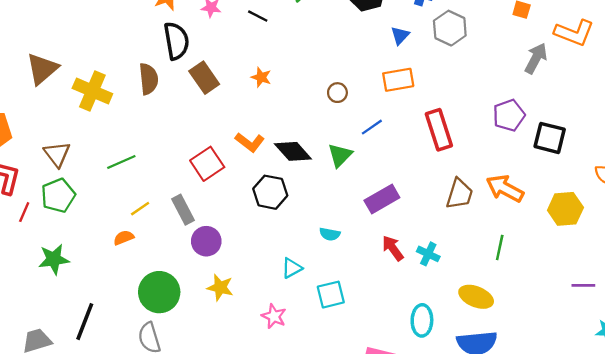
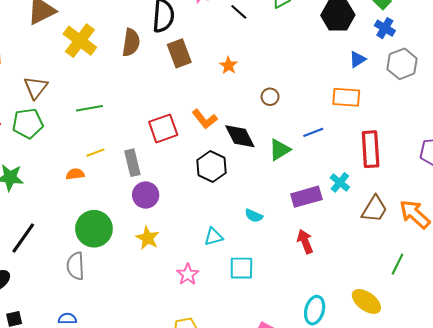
brown circle: (337, 93) -> (270, 97), moved
cyan cross: (428, 254) -> (340, 182), moved

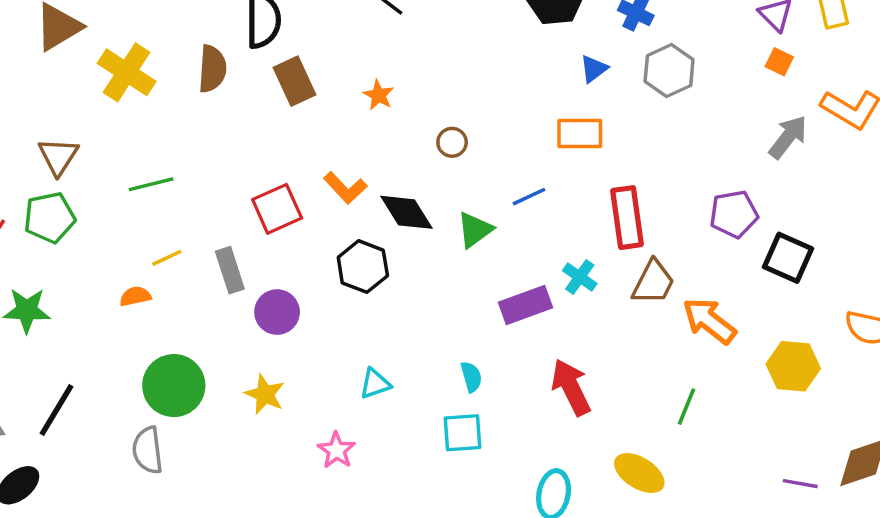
purple circle: (146, 195) -> (277, 312), moved
brown trapezoid: (374, 209) -> (653, 282), moved
cyan semicircle: (254, 216) -> (471, 377), moved, turned -126
red arrow: (305, 241) -> (571, 387), moved, size x1.4
cyan square: (241, 268) -> (463, 433), moved

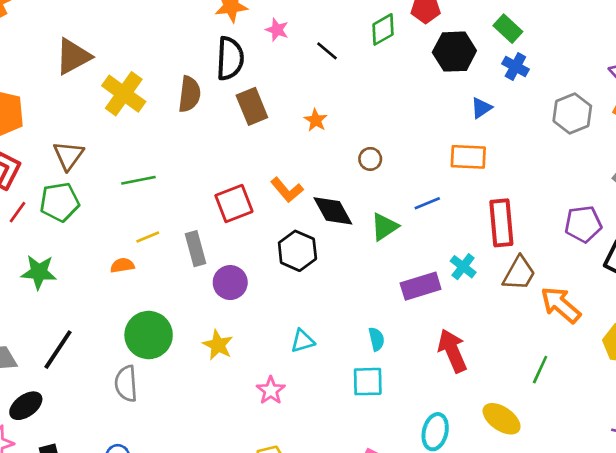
gray hexagon: (669, 71) -> (572, 113), moved

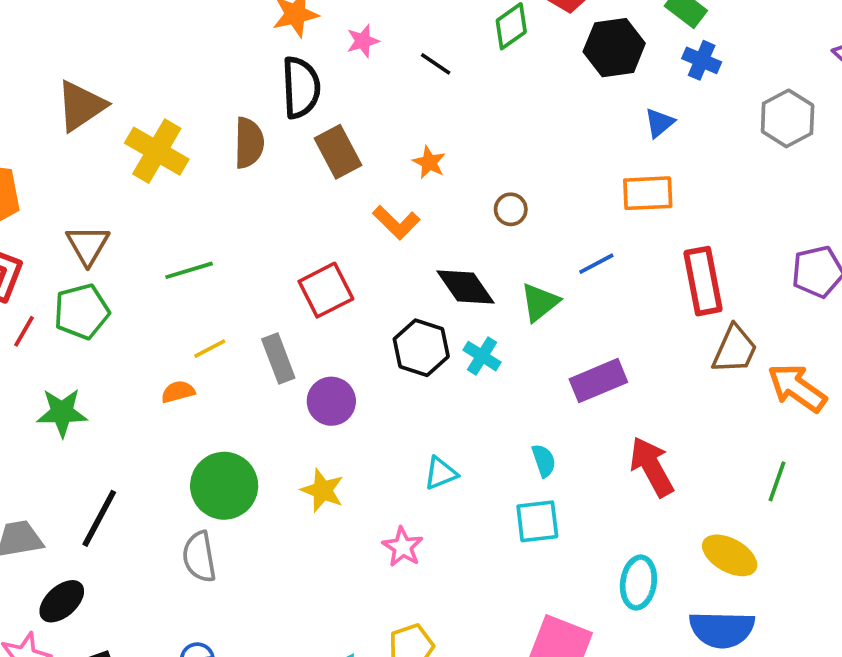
pink star: (277, 30) -> (363, 41), turned -30
orange L-shape: (287, 190) -> (396, 222), moved
cyan cross: (463, 267) -> (482, 356), moved

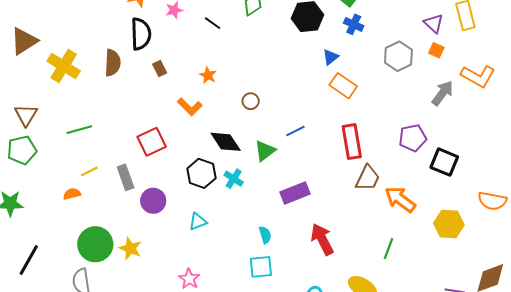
brown rectangle: (338, 152) -> (160, 69), size x0.6
orange rectangle: (648, 193) -> (343, 86), moved, turned 36
cyan triangle: (441, 473) -> (198, 222), moved
yellow star: (322, 490) -> (130, 248), moved

